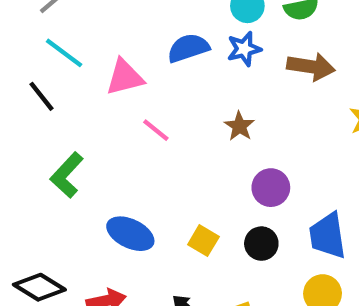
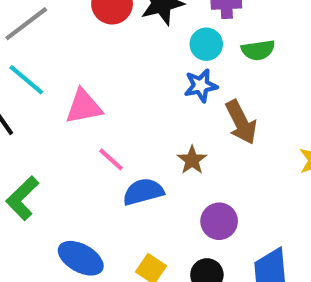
blue semicircle: (188, 48) -> (143, 192), moved
brown arrow: (311, 67) -> (241, 122), moved, turned 51

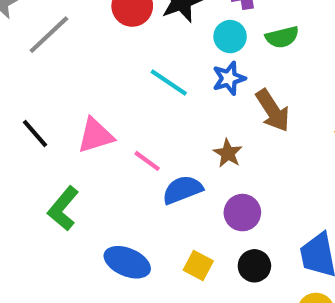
cyan line: (26, 80) -> (169, 82), moved
pink triangle: (84, 107) -> (95, 135), moved
purple circle: (219, 221) -> (242, 213), moved

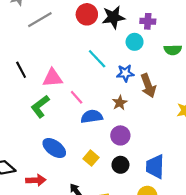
green semicircle: (282, 37) -> (173, 50), moved
blue star: (229, 78) -> (125, 73), moved
green L-shape: (63, 208) -> (40, 106), moved

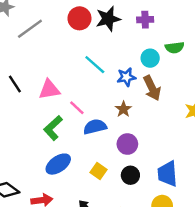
cyan circle: (135, 42) -> (150, 58), moved
green L-shape: (40, 106) -> (53, 128), moved
blue ellipse: (54, 148) -> (58, 164), turned -65

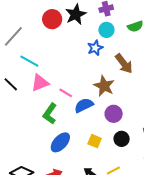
cyan circle: (150, 58) -> (106, 30), moved
cyan line: (95, 65) -> (29, 61), moved
blue star: (126, 77) -> (95, 48), moved
brown star: (123, 109) -> (104, 86), size x1.5

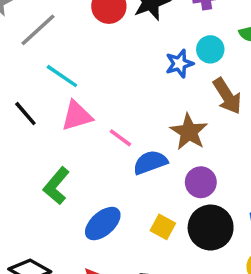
cyan circle: (106, 30) -> (210, 49), moved
green L-shape: (50, 114) -> (56, 186), moved
black circle: (122, 139) -> (211, 228), size x1.6

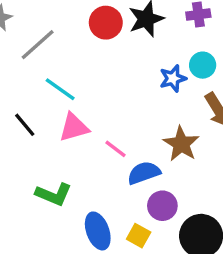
purple circle: (201, 182) -> (162, 206), moved
green L-shape: (56, 186) -> (54, 194), turned -108
blue ellipse: (103, 224) -> (98, 231), turned -69
yellow square: (163, 227) -> (139, 236), moved

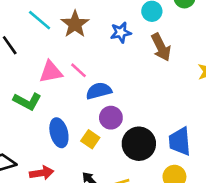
blue star: (173, 78) -> (121, 32), moved
pink triangle: (74, 127) -> (51, 72), moved
brown star: (181, 144) -> (75, 24), moved

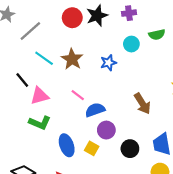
brown arrow: (161, 47) -> (142, 104), moved
pink triangle: (51, 72) -> (40, 96), moved
black circle: (139, 144) -> (130, 149), size x0.7

